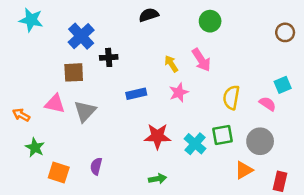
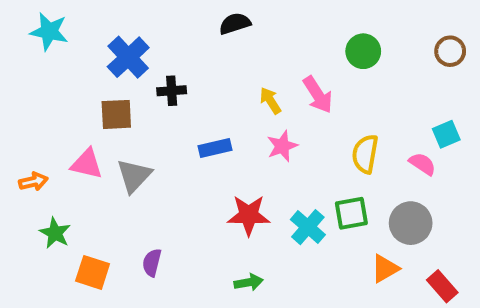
green circle: (210, 21) -> (363, 51), moved
orange arrow: (21, 115) -> (33, 182), turned 138
red rectangle: (280, 181) -> (442, 286), turned -54

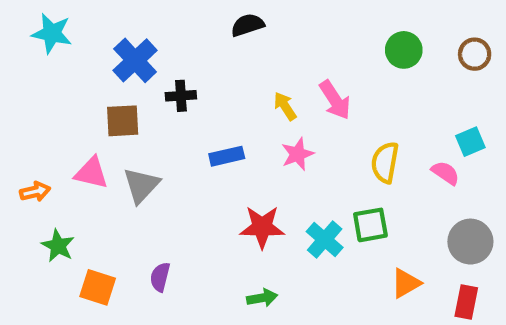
green circle: (363, 51) -> (404, 50), moved
gray circle: (411, 223) -> (470, 242), moved
red rectangle: (442, 286) -> (466, 302), turned 52

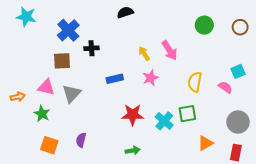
green star: (58, 246) -> (42, 114), moved

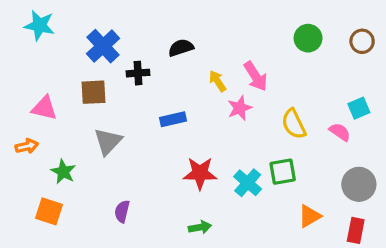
black semicircle: (125, 12) -> (181, 48), moved
pink star: (151, 78) -> (240, 108), moved
yellow semicircle: (195, 82) -> (294, 124), turned -36
pink triangle: (46, 87) -> (44, 108), moved
orange square: (49, 145) -> (49, 211), moved

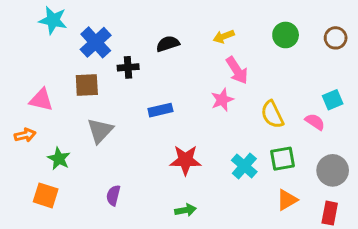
cyan star: (39, 25) -> (53, 20), moved
yellow arrow: (217, 81) -> (224, 36), moved, turned -78
green square: (283, 172) -> (283, 159), moved
cyan cross: (248, 183) -> (244, 166), moved

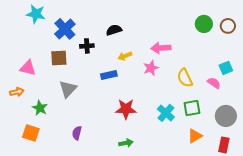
green circle: (286, 35) -> (204, 24), moved
yellow arrow: (224, 36) -> (125, 56), moved
pink arrow: (237, 70) -> (161, 48), turned 120

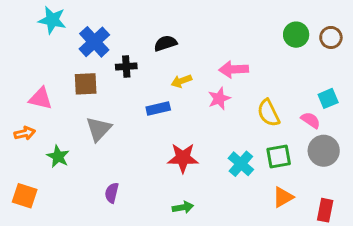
gray circle: (226, 116) -> (324, 151), moved
orange square: (31, 133) -> (25, 196), moved

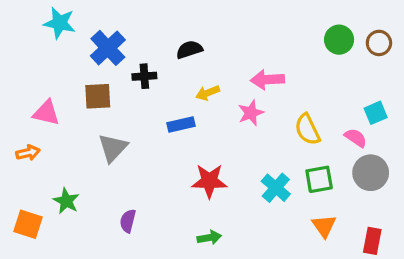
green star: (58, 157) -> (66, 201), moved
orange triangle: (283, 197) -> (324, 226), turned -35

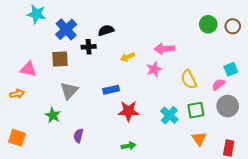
black semicircle: (189, 50) -> (106, 30), moved
blue rectangle: (181, 124) -> (111, 90), moved
pink semicircle: (356, 138) -> (218, 85), turned -72
green star: (66, 201) -> (53, 115), moved

